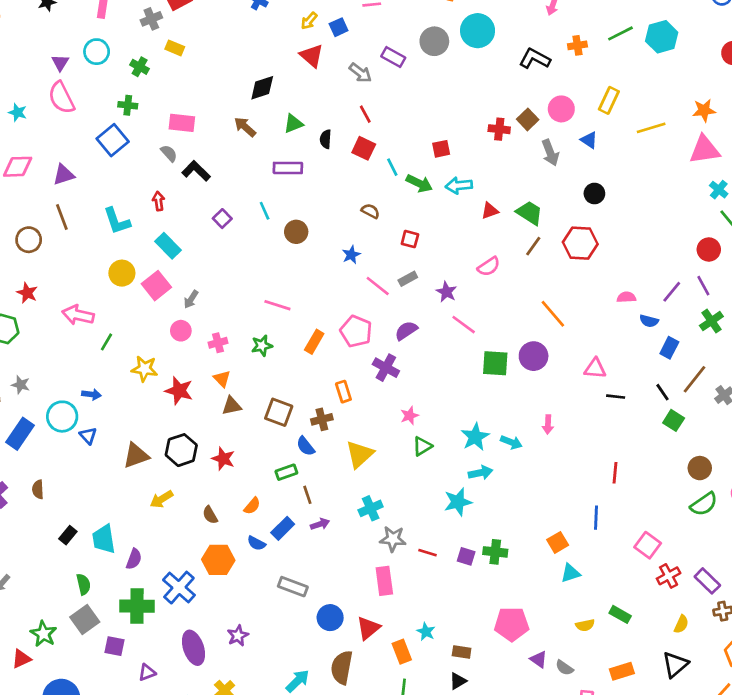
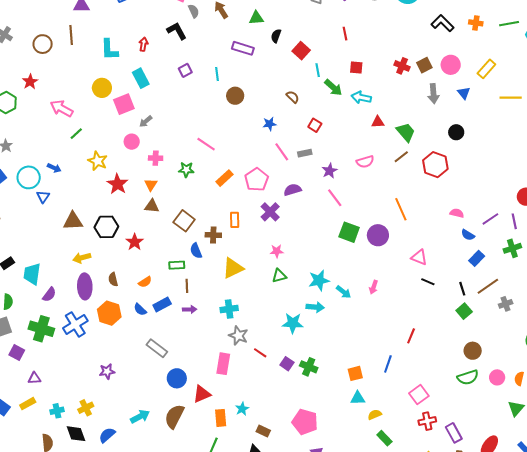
red line: (365, 114) -> (345, 34), moved
gray semicircle: (169, 153) -> (194, 11), moved
yellow semicircle: (585, 625) -> (375, 415), moved, turned 152
purple ellipse: (193, 648) -> (85, 286), moved

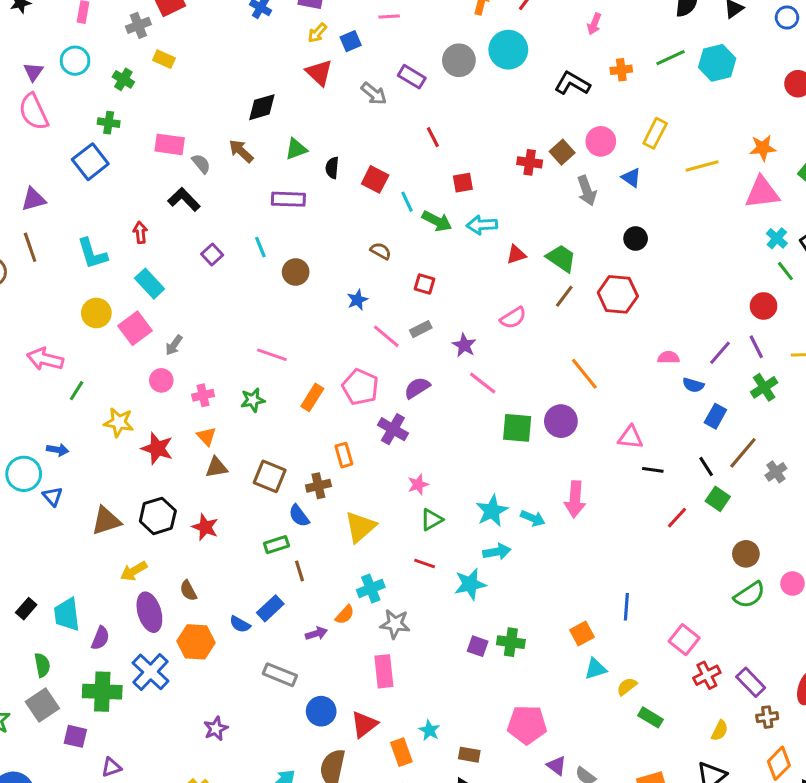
orange semicircle: (145, 282) -> (345, 615), moved
pink arrow: (374, 287) -> (575, 499), size x1.6
purple arrow: (190, 309) -> (316, 633), moved
red line: (411, 336) -> (677, 518), moved, turned 35
red line: (260, 353) -> (425, 564), moved

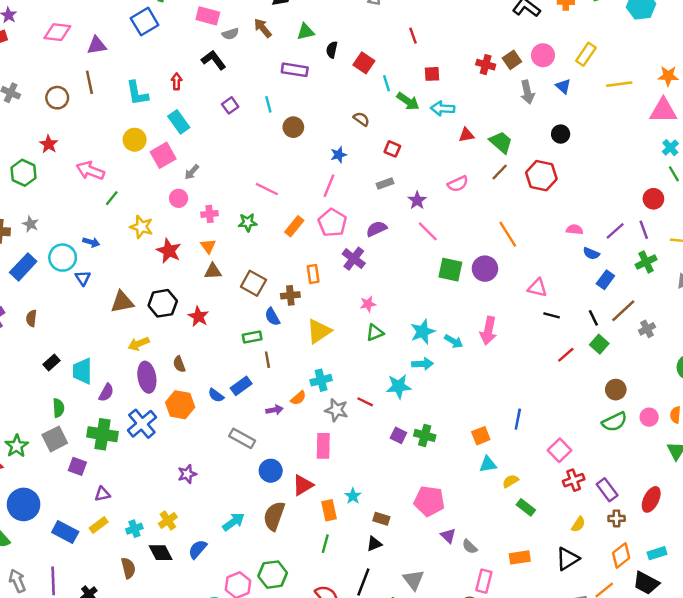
gray semicircle: (201, 164) -> (230, 34), turned 105
pink line: (386, 336) -> (329, 186), moved, turned 65
red line: (425, 564) -> (365, 402), moved

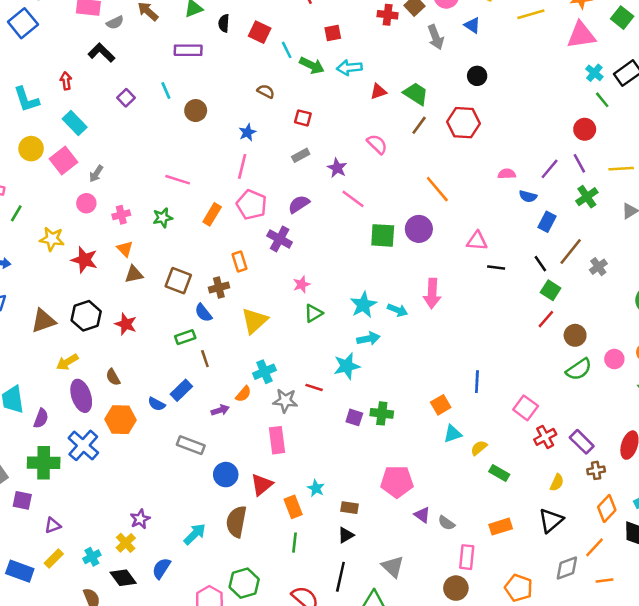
pink semicircle: (458, 184) -> (377, 144), turned -102
red line: (566, 355) -> (546, 319), moved
purple star: (187, 474) -> (140, 519), moved

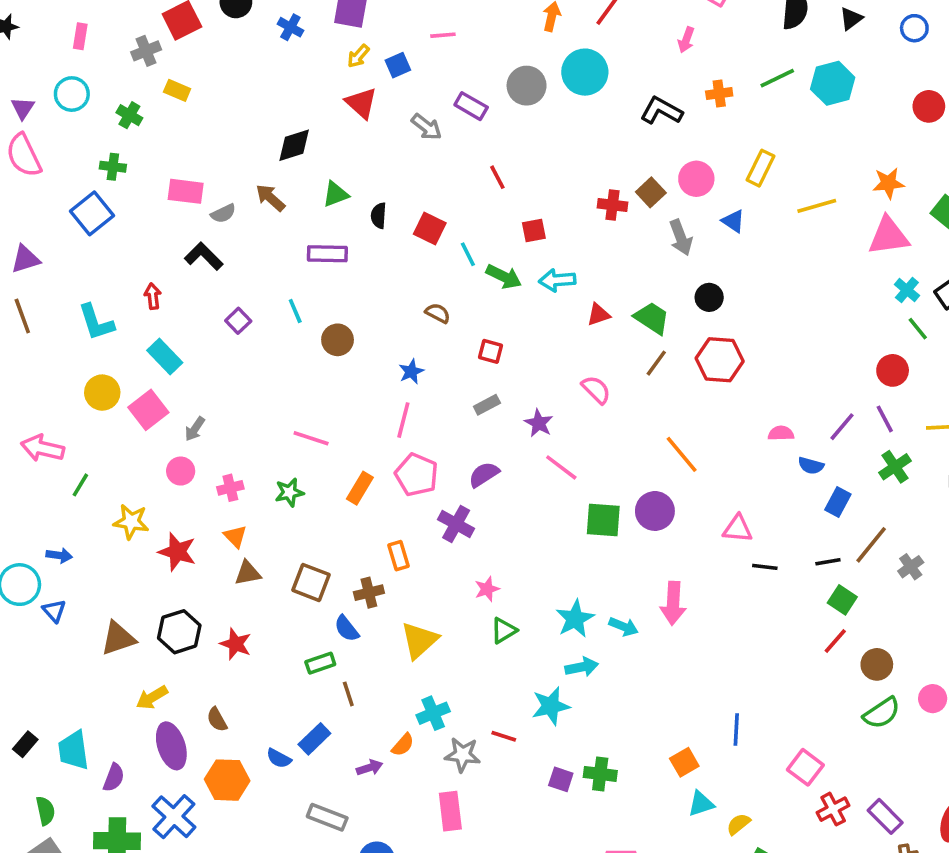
black circle: (477, 76) -> (709, 297), moved
black line: (540, 264) -> (828, 562), turned -66

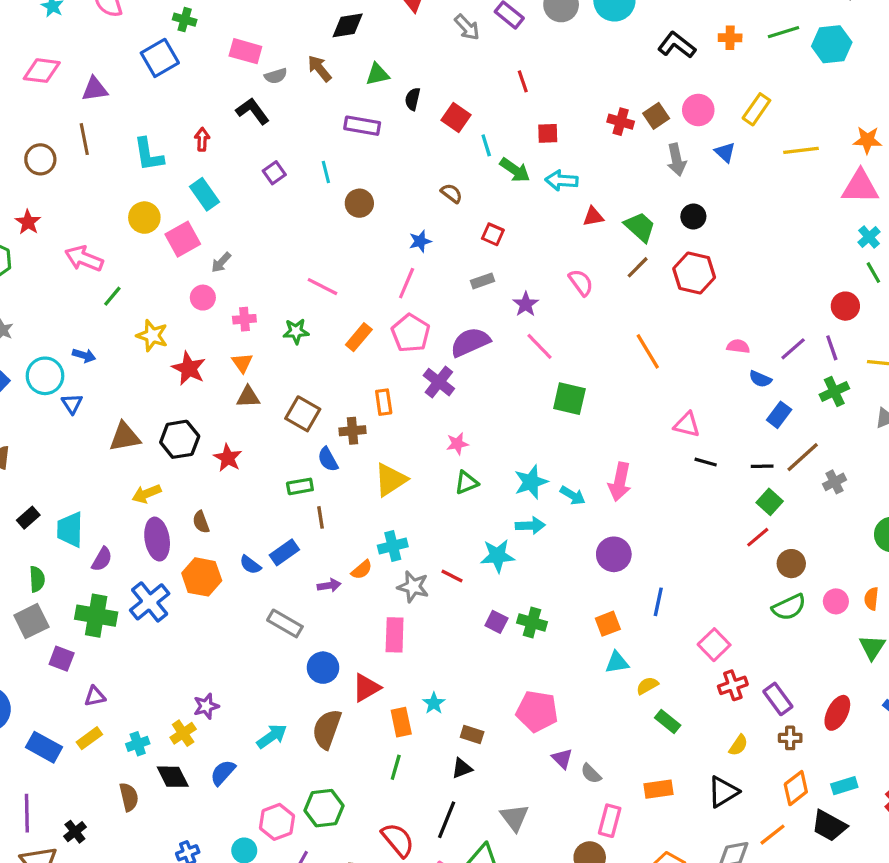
purple semicircle: (484, 475) -> (470, 342), size x1.4
purple circle: (655, 511) -> (614, 554), moved

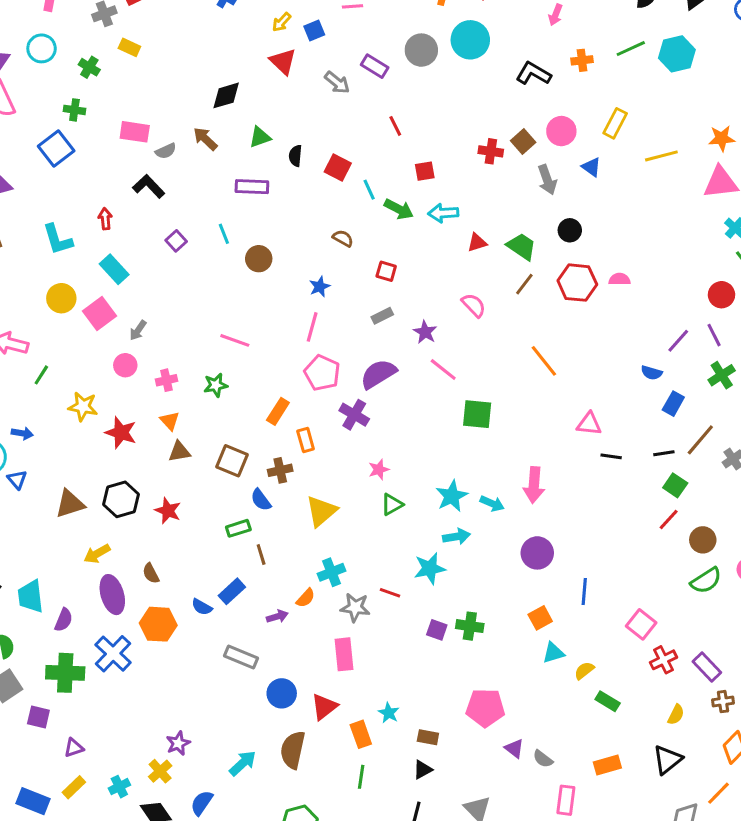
orange rectangle: (359, 337) -> (278, 411), moved
pink semicircle: (738, 346) -> (619, 279), moved

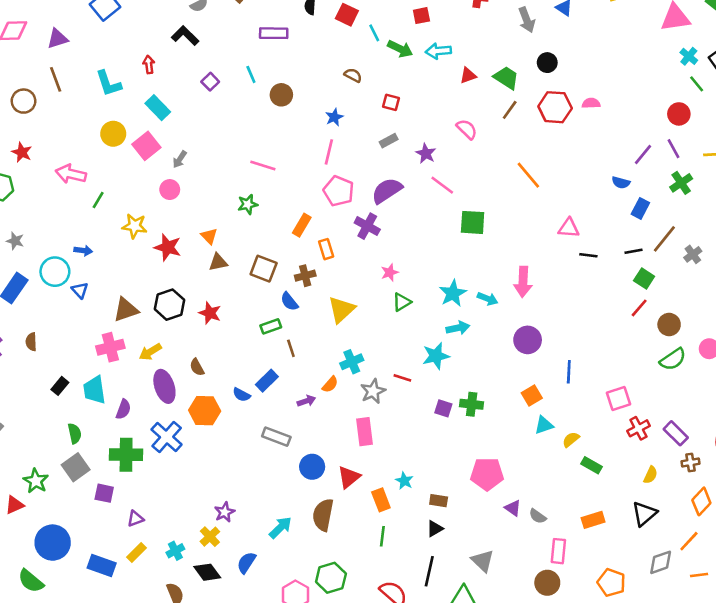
pink cross: (166, 380) -> (110, 347), moved, size x1.5
gray star: (355, 607) -> (373, 391), turned -30
pink square: (641, 624) -> (618, 399), turned 35

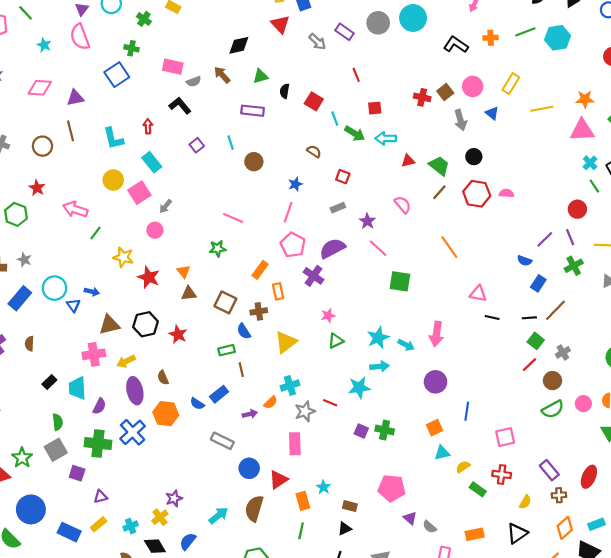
blue arrow: (83, 251) -> (92, 292), moved
gray cross: (693, 254) -> (563, 352), moved
red cross: (638, 428) -> (502, 474), moved, turned 30

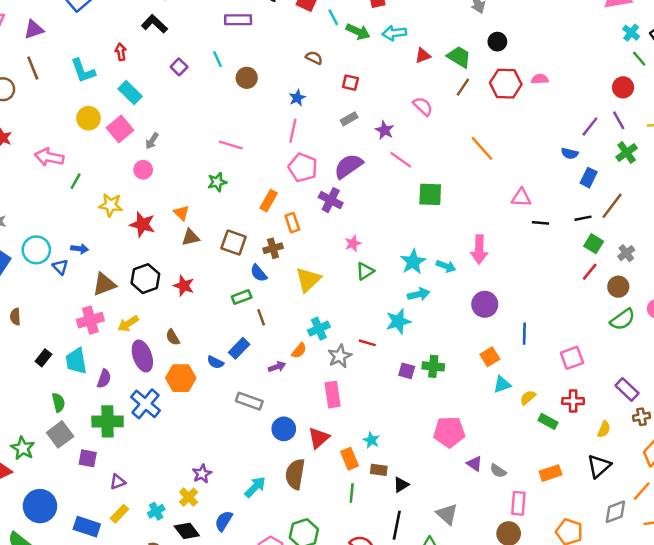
brown rectangle: (350, 506) -> (379, 470), moved

